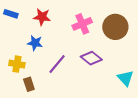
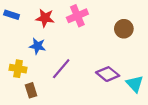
pink cross: (82, 24) -> (77, 16), moved
brown circle: (115, 27) -> (124, 29), size x0.7
purple diamond: (91, 58) -> (108, 74), moved

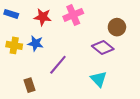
yellow cross: (18, 69) -> (14, 45), moved
purple diamond: (108, 74) -> (103, 47), moved
cyan triangle: (135, 84) -> (99, 79), moved

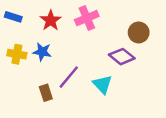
red star: (43, 17) -> (51, 20), turned 30
cyan triangle: (99, 79) -> (102, 84), moved
brown rectangle: (29, 85) -> (46, 93), moved

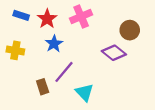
blue rectangle: (13, 17) -> (21, 15), moved
blue star: (42, 52) -> (54, 44), moved, turned 30
cyan triangle: (102, 84) -> (84, 92), moved

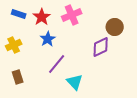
yellow cross: (15, 50) -> (14, 45), turned -35
purple diamond: (114, 53) -> (101, 47), turned -65
brown rectangle: (43, 87) -> (18, 77), moved

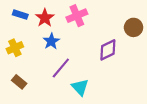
brown circle: (115, 27) -> (134, 27), moved
brown rectangle: (18, 77) -> (19, 82), turned -32

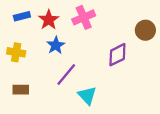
blue rectangle: (20, 15) -> (22, 16), turned -32
yellow cross: (15, 48) -> (16, 52), turned 35
brown rectangle: (19, 82) -> (21, 90), turned -40

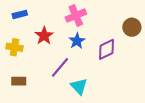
red star: (49, 20) -> (44, 36), moved
blue star: (56, 45) -> (77, 41), moved

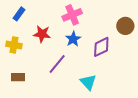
blue rectangle: (20, 14) -> (19, 14), turned -40
red star: (44, 36) -> (42, 34), turned -30
cyan triangle: (79, 86) -> (88, 82), moved

